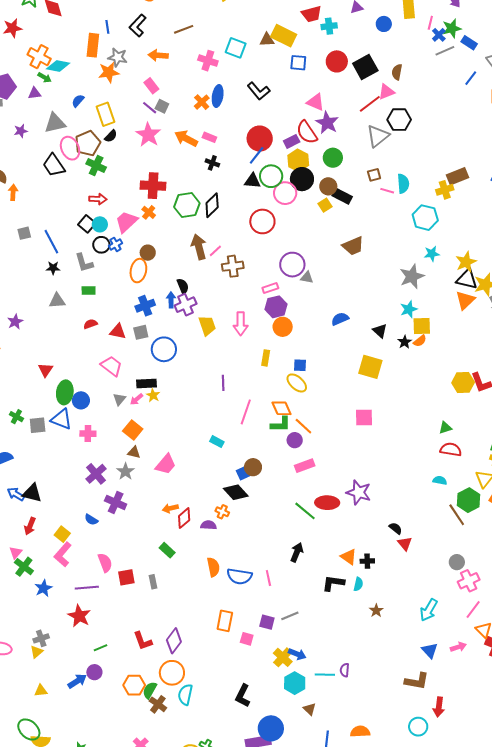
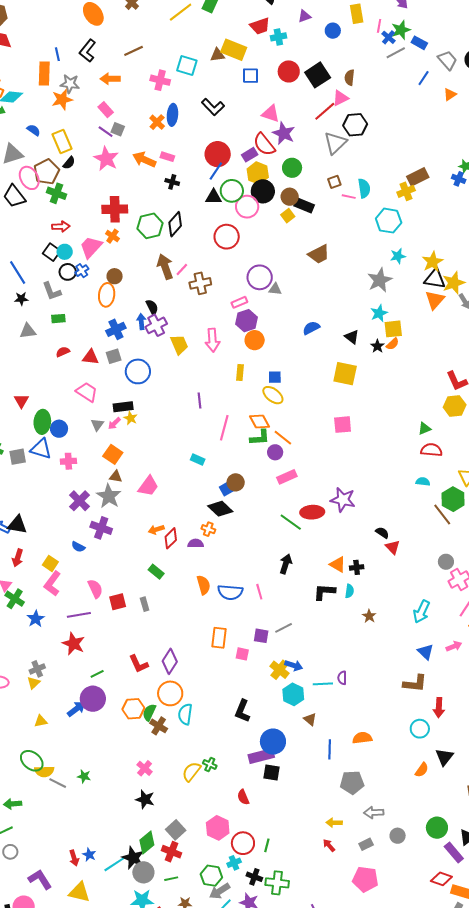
blue semicircle: (78, 101) -> (34, 130), turned 88
yellow hexagon: (463, 383) -> (455, 406), moved
gray star: (125, 471) -> (109, 496), size x1.4
purple circle: (94, 672) -> (93, 699), size x1.6

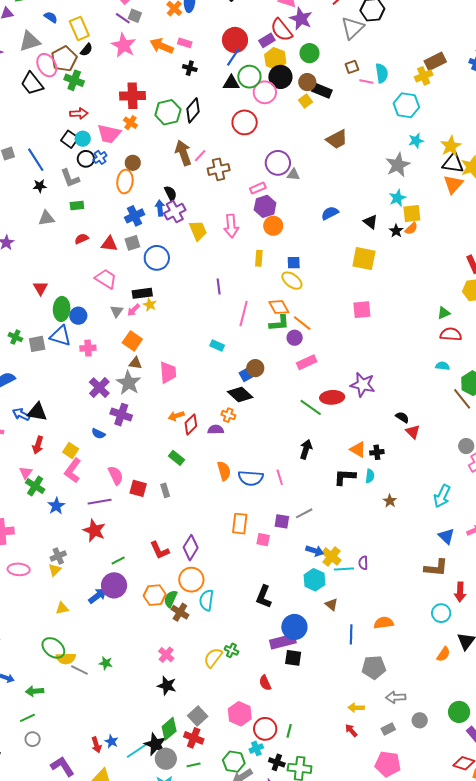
pink trapezoid: (91, 247) -> (109, 134), turned -120
pink trapezoid: (148, 486) -> (168, 372), turned -40
red square: (118, 602) -> (138, 488), turned 30
yellow cross: (279, 670) -> (331, 556), moved

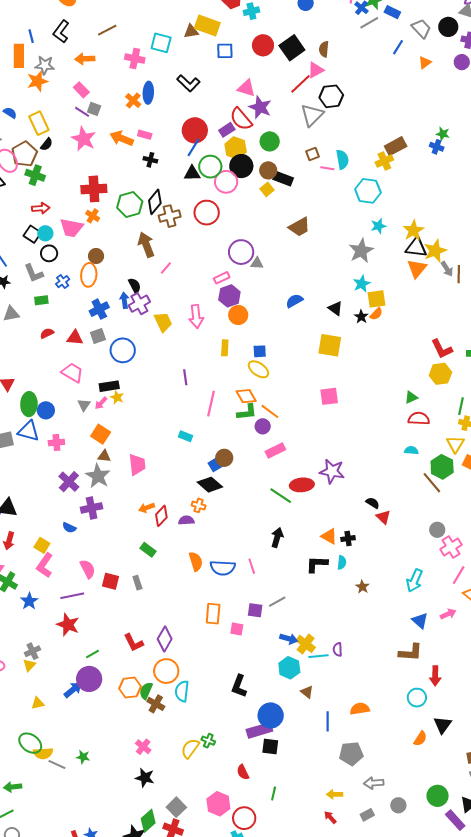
pink line: (200, 156) -> (166, 268), moved
blue cross: (100, 157) -> (63, 282), moved
brown cross: (219, 169) -> (170, 216), moved
purple cross: (121, 415) -> (92, 508), turned -30
green line: (289, 731) -> (274, 794), moved

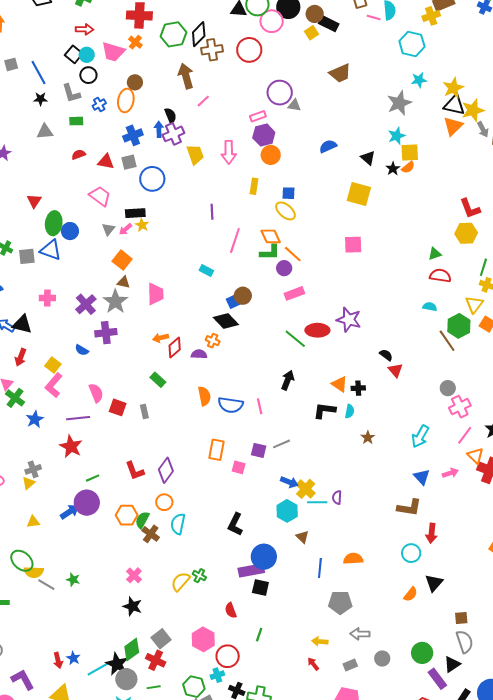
pink cross: (56, 442) -> (47, 298), moved
orange circle: (166, 671) -> (164, 502), size x0.7

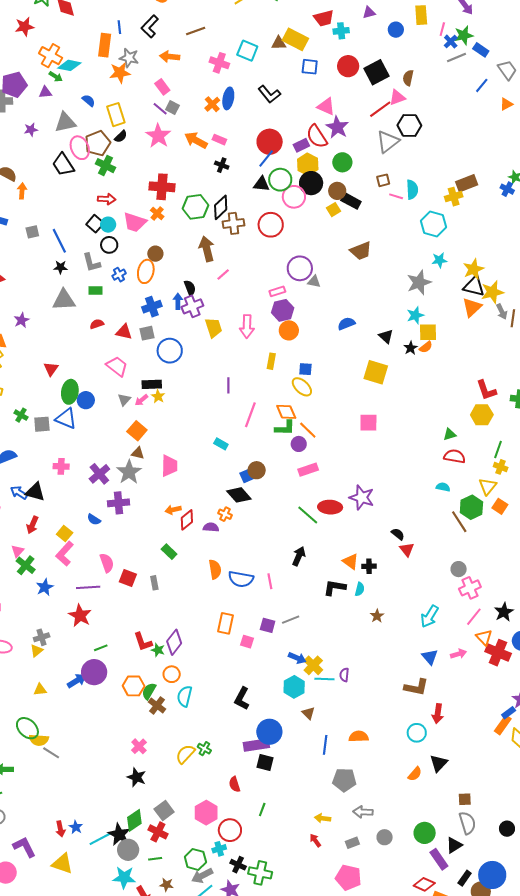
gray triangle: (45, 132) -> (64, 300), size x1.4
green star: (73, 580) -> (158, 650), moved

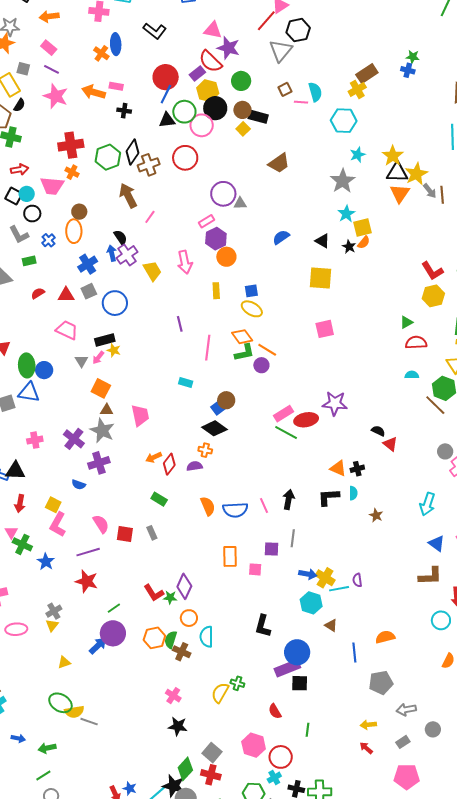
gray square: (172, 108) -> (23, 69), moved
pink rectangle: (308, 470) -> (283, 414), moved
black arrow: (299, 556) -> (289, 499), moved
gray line: (291, 620) -> (293, 538), turned -48

